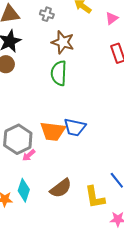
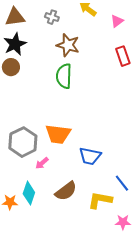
blue trapezoid: (75, 127) -> (90, 156), moved
pink arrow: (29, 155) -> (42, 163), moved
yellow L-shape: (95, 197) -> (100, 200), turned 110

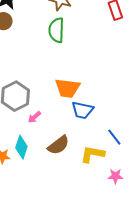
orange trapezoid: (58, 134) -> (67, 88), moved

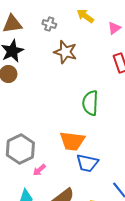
green semicircle: (56, 30) -> (90, 103), moved

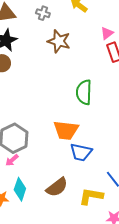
pink triangle: (114, 28) -> (107, 33), moved
pink arrow: (39, 170) -> (12, 160), moved

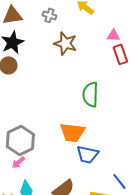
pink triangle: (107, 33) -> (113, 35), turned 40

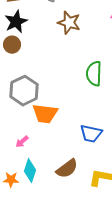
orange trapezoid: (72, 132) -> (45, 114), moved
gray hexagon: (20, 140) -> (24, 91), moved

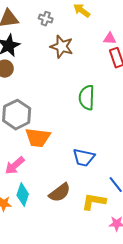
pink arrow: (22, 142) -> (15, 166), size x1.5

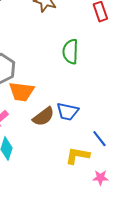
brown semicircle: (60, 193) -> (43, 117), moved

